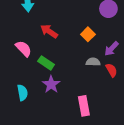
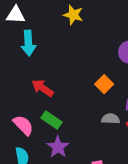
red arrow: (49, 31) -> (43, 88), moved
pink semicircle: (24, 49) -> (23, 125), moved

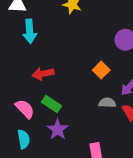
red arrow: (43, 88) -> (43, 74), turned -45

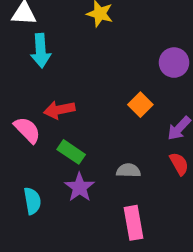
gray semicircle: (107, 103) -> (128, 170), moved
pink semicircle: (25, 109) -> (27, 130), moved

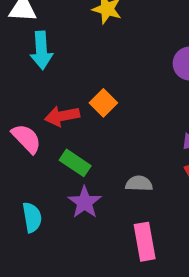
orange square: (140, 105) -> (103, 103), moved

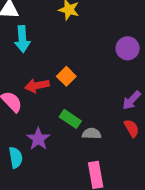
green rectangle: (75, 163) -> (70, 119), moved
purple star: (85, 202) -> (38, 139), moved

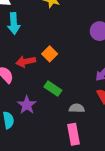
gray semicircle: (92, 134) -> (77, 108), moved

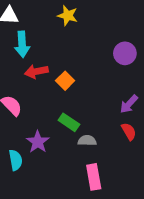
red arrow: (26, 61) -> (36, 72), moved
gray semicircle: (77, 108) -> (87, 141), moved

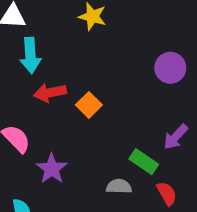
green rectangle: (69, 122) -> (144, 162), moved
red semicircle: (129, 131) -> (167, 194), moved
purple star: (38, 142) -> (52, 169), moved

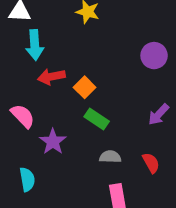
green rectangle: (144, 162) -> (97, 119), moved

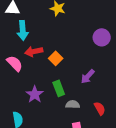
purple arrow: (159, 114) -> (88, 76), moved
pink semicircle: (23, 116) -> (15, 63), moved
green rectangle: (97, 119) -> (59, 88), moved, turned 35

